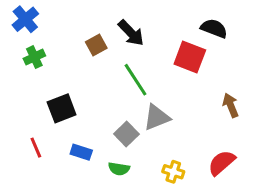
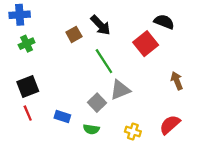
blue cross: (25, 19) -> (20, 15), turned 36
red square: (190, 57) -> (146, 44), turned 30
black square: (62, 108) -> (28, 86), moved

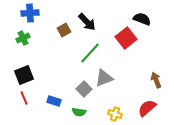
blue cross: (20, 15) -> (30, 13), moved
green line: (104, 61) -> (90, 53), turned 75
brown arrow: (177, 81) -> (156, 80), moved

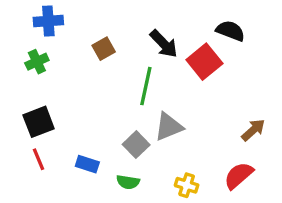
black arrow: (87, 22) -> (164, 44), moved
green line: (90, 53) -> (146, 86), turned -30
brown arrow: (156, 80) -> (253, 130), turned 70

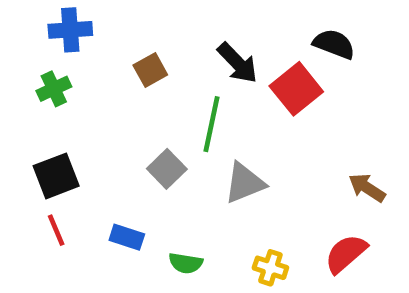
brown arrow: (253, 130) -> (367, 188), turned -105
gray square: (136, 145) -> (167, 169), moved

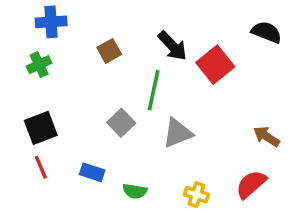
black semicircle: (334, 44) -> (266, 32), moved

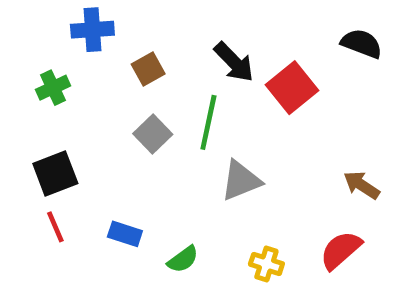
blue cross: (51, 22) -> (92, 30), moved
gray square: (121, 123) -> (153, 134), moved
green semicircle: (135, 191) -> (183, 259), turned -45

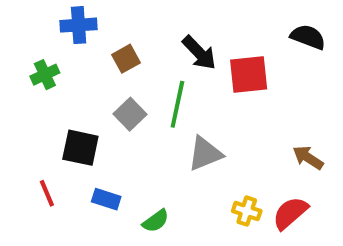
red square: (292, 88) -> (249, 75), turned 33
black square: (55, 174) -> (80, 148), moved, turned 33
yellow cross: (266, 264) -> (247, 211), moved

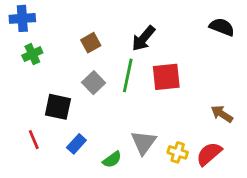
blue cross: (79, 25) -> (22, 18), moved
black arrow: (199, 53) -> (143, 38), turned 84
red square: (249, 75) -> (166, 77), moved
gray triangle: (205, 154) -> (143, 142), moved, turned -32
blue rectangle: (106, 199) -> (76, 144), turned -66

